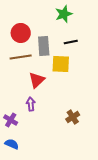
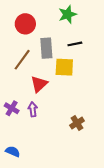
red circle: (21, 33) -> (25, 24), moved
brown line: (21, 57) -> (22, 60), turned -45
purple cross: (11, 120) -> (12, 108), moved

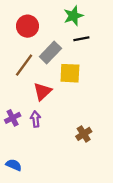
black line: (75, 44) -> (81, 39), moved
gray rectangle: (46, 48) -> (50, 52), turned 48
purple cross: (12, 108) -> (13, 118), turned 32

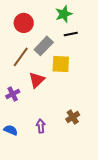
purple cross: (13, 118) -> (13, 94), moved
purple arrow: (36, 119) -> (41, 126), moved
blue semicircle: (14, 165) -> (11, 130), moved

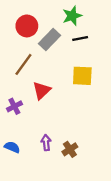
gray rectangle: (44, 46) -> (50, 40), moved
yellow square: (61, 64) -> (82, 76), moved
brown cross: (73, 117) -> (70, 149), moved

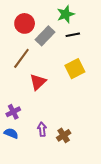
yellow square: (82, 76) -> (75, 69), turned -30
purple cross: (14, 106) -> (13, 112), moved

